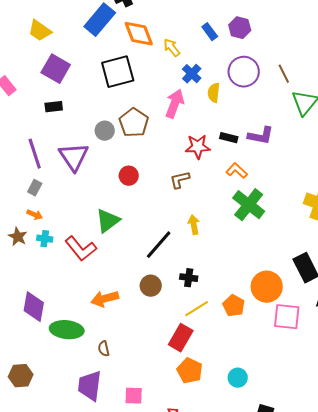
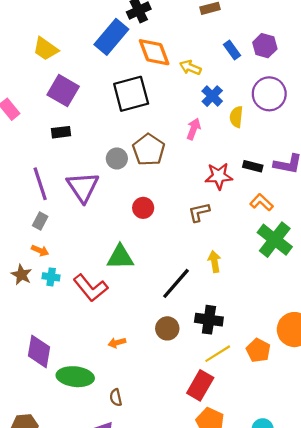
yellow arrow: (172, 48) -> (190, 68), turned -30
pink arrow: (175, 104) -> (194, 129), size x0.7
green triangle: (108, 221) -> (120, 257), turned 36
black cross: (189, 278) -> (209, 320), size x1.4
orange arrow: (105, 299) -> (117, 343), size x0.6

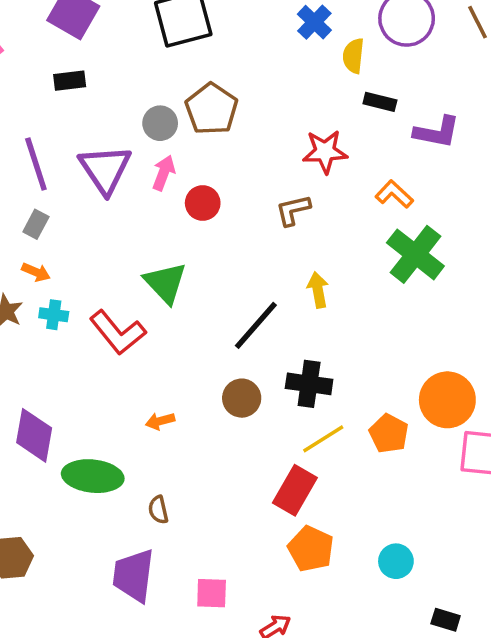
pink arrow: (194, 129) -> (164, 173), moved
black rectangle: (253, 166) -> (380, 102), moved
green triangle: (120, 257) -> (165, 283), turned 48

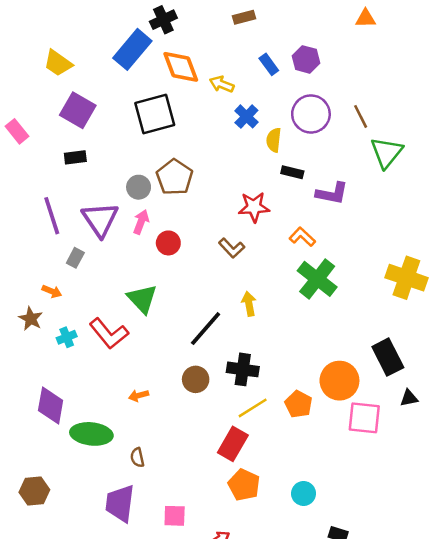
brown L-shape: (293, 210) -> (232, 248), turned -120
gray rectangle: (36, 224) -> (75, 258), moved
cyan cross: (54, 315) -> (67, 337), moved, turned -30

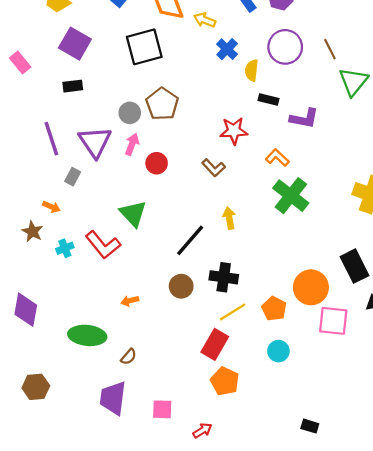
purple diamond: (51, 405) -> (26, 310), moved
brown semicircle: (137, 458) -> (129, 357), turned -126
cyan circle: (304, 493) -> (278, 351), moved

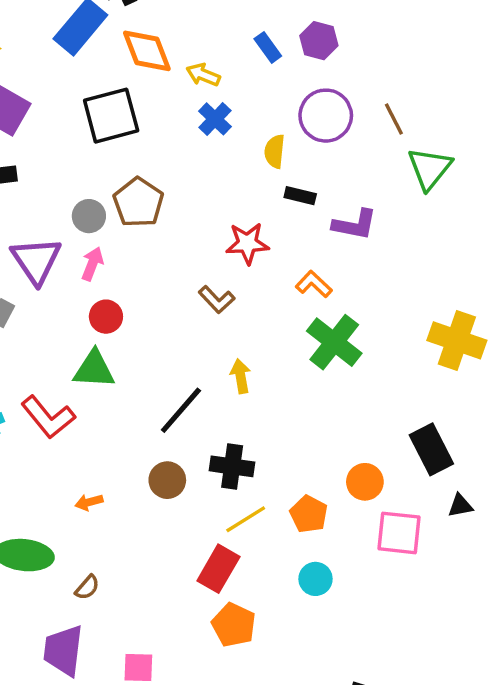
blue cross: (227, 49) -> (215, 119), moved
red circle: (157, 163) -> (106, 317), moved
green triangle: (133, 214) -> (94, 369), turned -44
orange circle: (311, 287) -> (365, 482), size x0.7

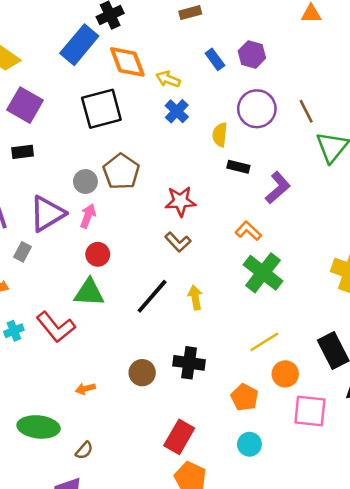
purple L-shape: (355, 225) -> (278, 188), turned -52
red star: (247, 243) -> (180, 201), moved
purple triangle: (36, 260) -> (47, 214), turned 33
black line: (181, 410) -> (152, 296), moved
yellow line: (246, 519) -> (264, 342), moved

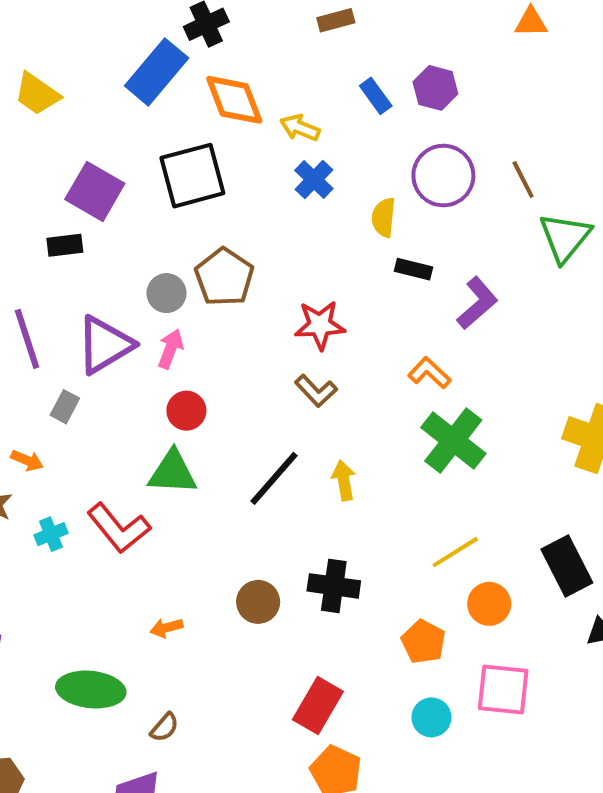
purple square: (25, 105) -> (95, 191), moved
pink square: (310, 411) -> (503, 690), moved

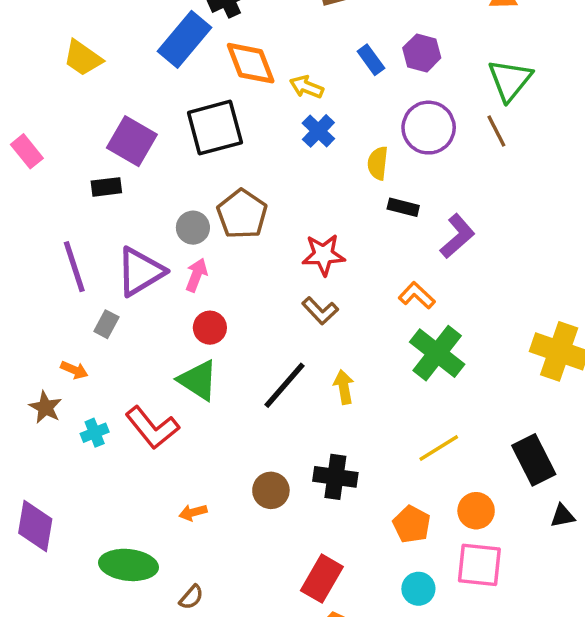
green triangle: (565, 237) -> (510, 80), moved
green triangle: (172, 472) -> (198, 380), turned 30
orange circle: (489, 604) -> (476, 511), moved

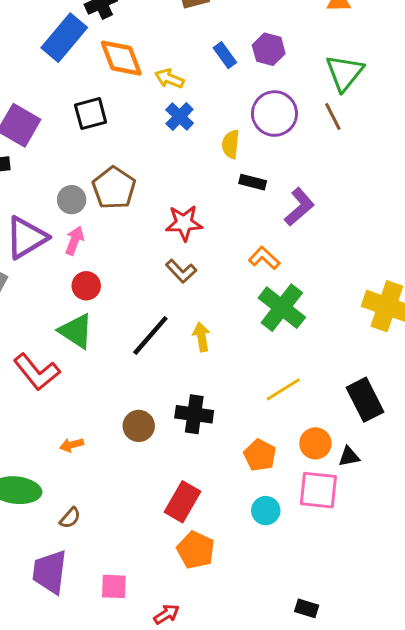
black square: (215, 128) -> (91, 114), size x0.7
black triangle: (563, 516) -> (349, 457), moved

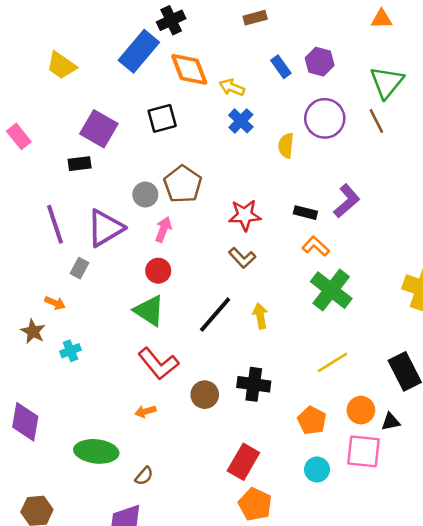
black rectangle: (253, 182) -> (305, 213), moved
pink arrow: (75, 241) -> (163, 229), moved
red L-shape: (37, 372) -> (158, 364), moved

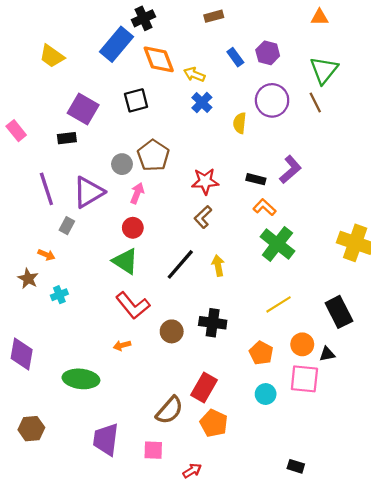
pink rectangle: (19, 136) -> (16, 131), moved
brown L-shape: (242, 258) -> (203, 217), turned 90
brown semicircle: (144, 476) -> (169, 410), moved, size x1.8

